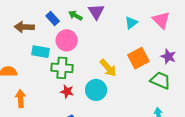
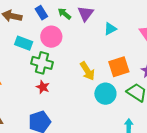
cyan triangle: (131, 23) -> (110, 29), moved
cyan circle: (96, 90) -> (105, 94), moved

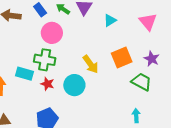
cyan rectangle: (24, 43) -> (25, 74), moved
cyan circle: (105, 94) -> (74, 85), moved

